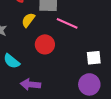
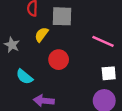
pink line: (67, 23) -> (103, 41), moved

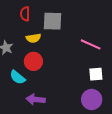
yellow semicircle: (42, 35) -> (33, 38), turned -136
red circle: (59, 60) -> (33, 61), moved

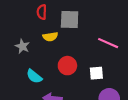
red circle: (33, 61) -> (67, 66), moved
white square: (96, 74) -> (96, 73), moved

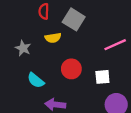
gray square: (70, 20) -> (74, 19), turned 30
pink line: (108, 43) -> (115, 45), turned -48

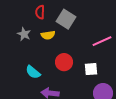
gray star: (23, 48) -> (24, 34), moved

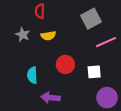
gray square: (66, 19) -> (91, 19), moved, turned 30
cyan semicircle: (33, 72) -> (32, 75), turned 49

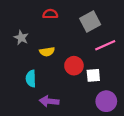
red semicircle: (40, 11) -> (50, 14), moved, turned 88
yellow semicircle: (48, 36) -> (47, 52), moved
red circle: (65, 64) -> (74, 66), moved

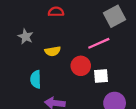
gray square: (90, 22) -> (115, 16), moved
pink line: (105, 45) -> (99, 43), moved

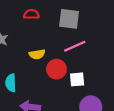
gray square: (115, 16) -> (69, 19), moved, turned 35
yellow semicircle: (53, 51) -> (37, 54), moved

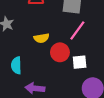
pink line: (75, 46) -> (77, 30), turned -30

